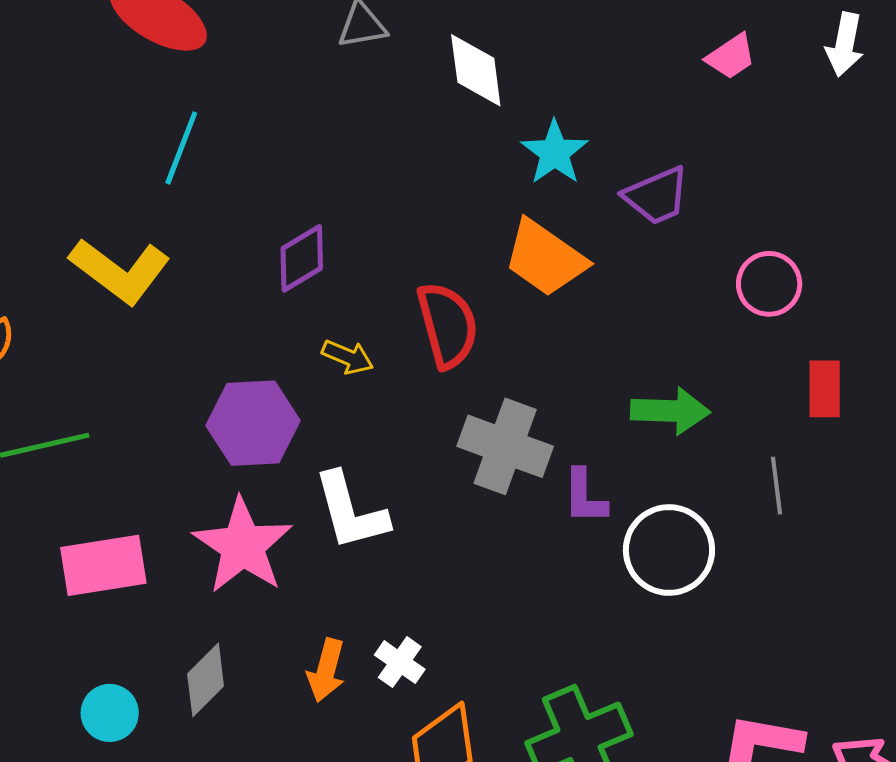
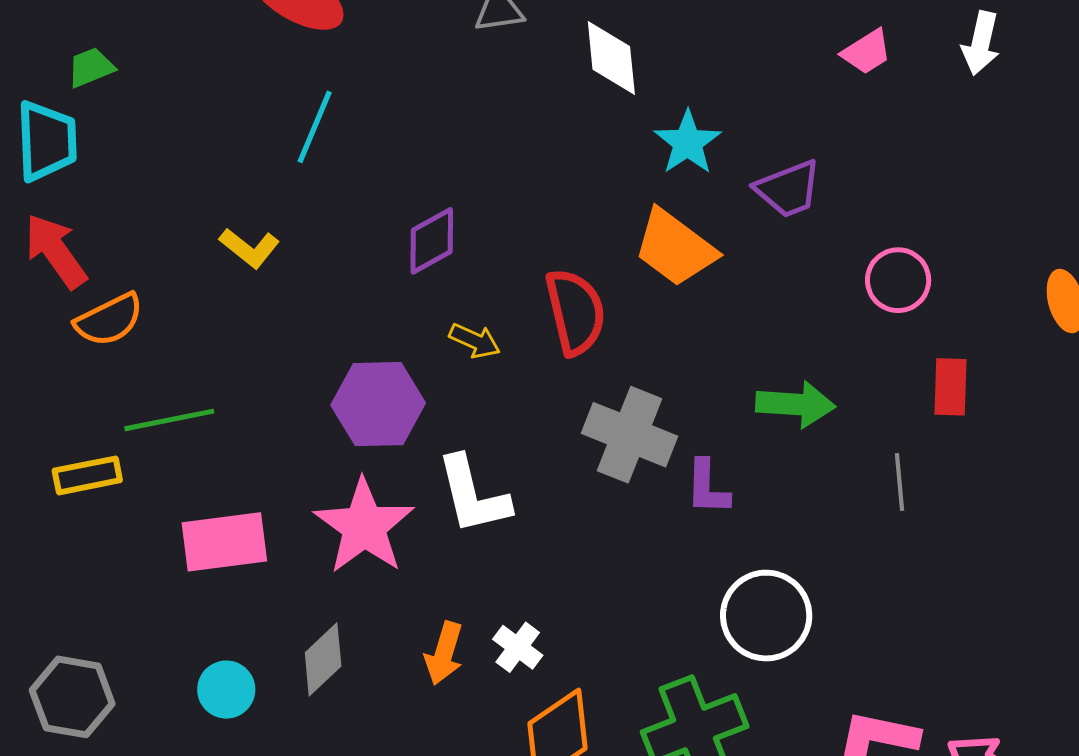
yellow L-shape: (120, 271) -> (250, 248), size x0.6
white circle: (669, 550) -> (766, 616), moved

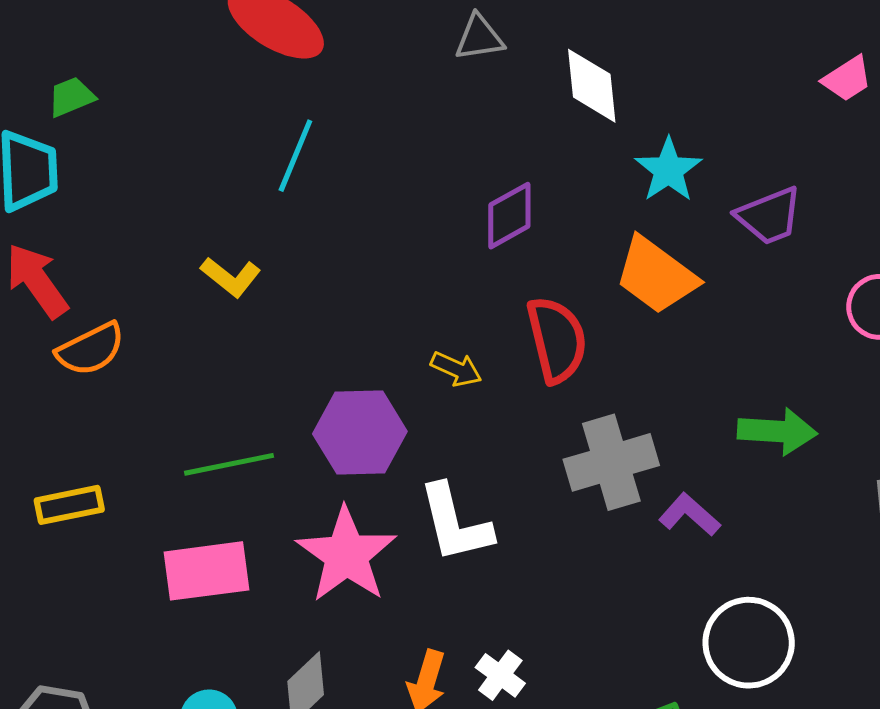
purple diamond: (432, 241) -> (509, 216), moved
green line: (169, 420) -> (229, 464), moved
gray cross: (629, 435) -> (611, 462), turned -38
purple L-shape: (707, 487) -> (689, 515), turned 130

